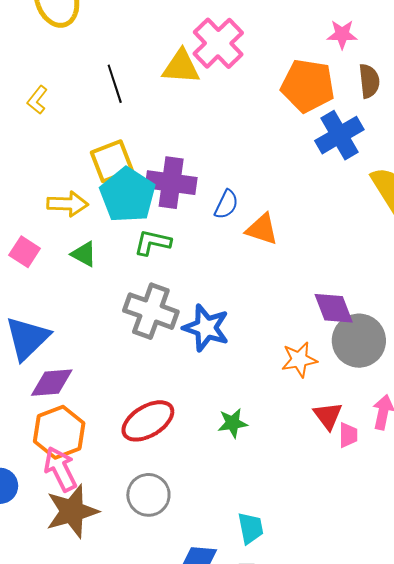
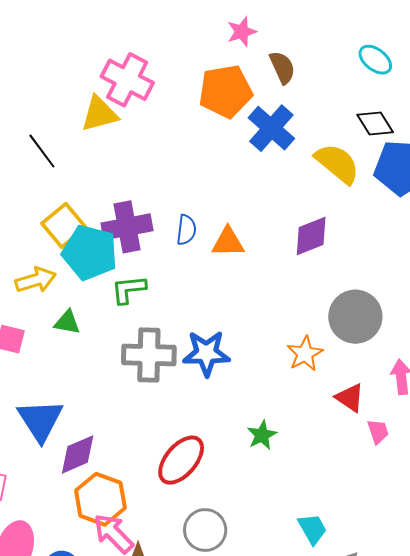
purple diamond: (334, 308) -> (311, 236), moved, turned -72
pink trapezoid: (348, 435) -> (378, 431), moved

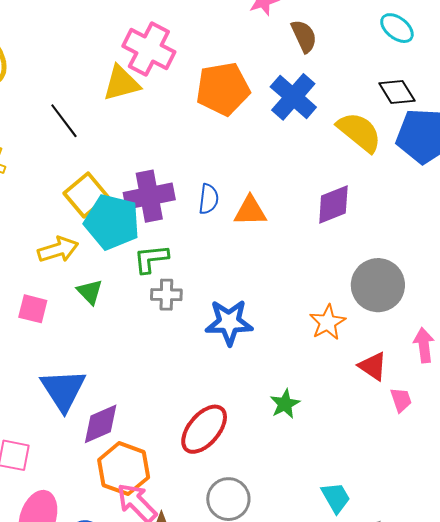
orange pentagon: (226, 91) -> (223, 89), moved
green triangle: (67, 322) -> (90, 292), turned 36
gray cross: (149, 355) -> (166, 295), moved, size x0.6

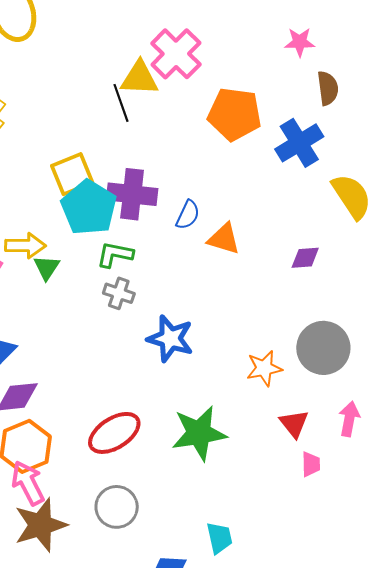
black line: (64, 121) -> (121, 103), moved
purple diamond: (333, 205) -> (305, 258), size x0.7
yellow arrow: (58, 250) -> (25, 246), moved
green star: (285, 404) -> (199, 433), size x1.8

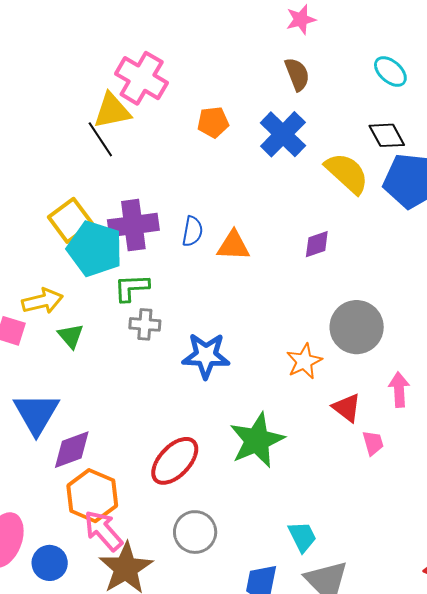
pink star: (300, 42) -> (301, 19), moved
orange pentagon: (235, 114) -> (213, 122), size x0.6
green triangle: (47, 268) -> (71, 336), moved

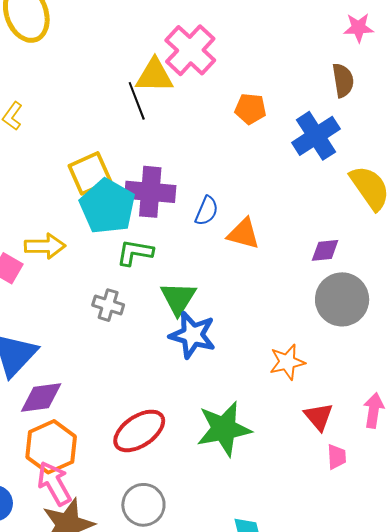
gray cross: (145, 324) -> (108, 305), moved
gray circle: (357, 327) -> (342, 299), moved
green triangle: (71, 336) -> (178, 298), moved, size x1.4

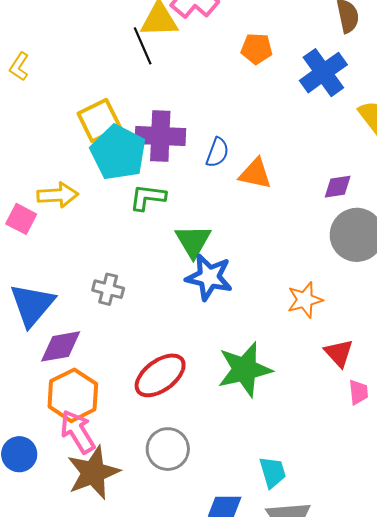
gray cross: (108, 305) -> (108, 289), moved

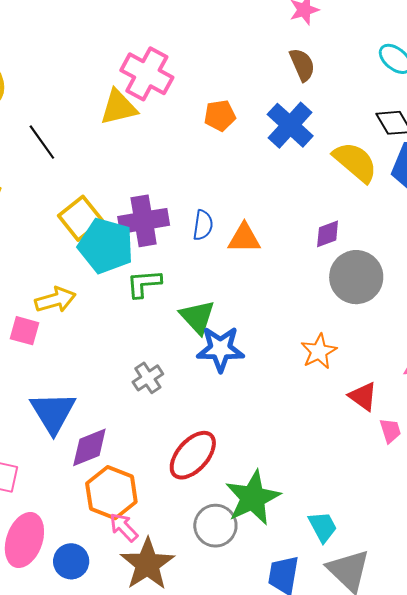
black line: (143, 46) -> (42, 142), moved
gray cross: (108, 289) -> (148, 378), moved, turned -36
green star: (245, 369) -> (253, 498), moved
pink arrow: (78, 432) -> (124, 527), size x0.7

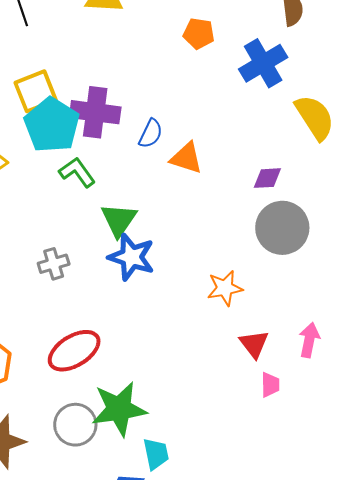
green L-shape: (144, 284) -> (77, 172), turned 42
cyan trapezoid: (323, 527) -> (156, 454), moved

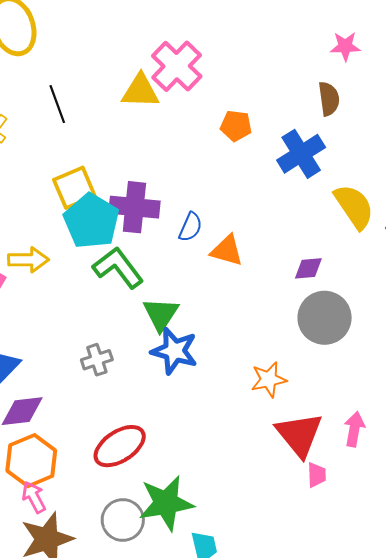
green L-shape: (77, 172) -> (118, 268), size x1.4
red triangle: (254, 344) -> (299, 435), size x1.6

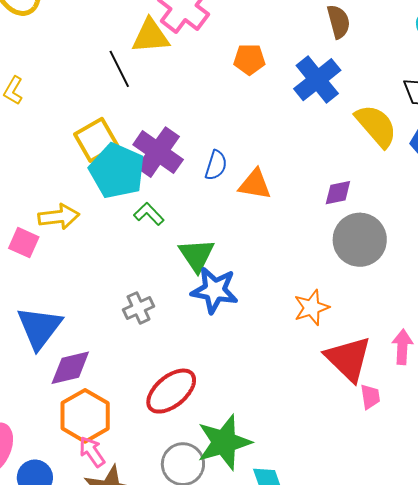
black line: (57, 104) -> (119, 69), moved
purple cross: (134, 207) -> (158, 152), turned 36
green L-shape: (118, 268) -> (149, 214), size x0.6

